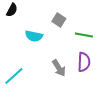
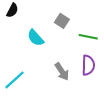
cyan semicircle: (34, 36) -> (36, 38), turned 36

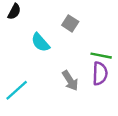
green line: (88, 37) -> (101, 56), moved

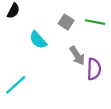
green line: (101, 56) -> (95, 22), moved
gray arrow: (70, 81) -> (77, 56), moved

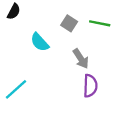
purple semicircle: (94, 69) -> (90, 86), moved

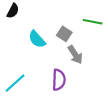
gray square: (69, 23) -> (64, 34), moved
purple semicircle: (90, 86) -> (59, 80), moved

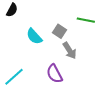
purple semicircle: (59, 80) -> (54, 74), turned 150

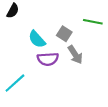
purple semicircle: (54, 74) -> (48, 59), moved, turned -66

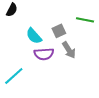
gray square: (64, 34) -> (59, 31), turned 32

